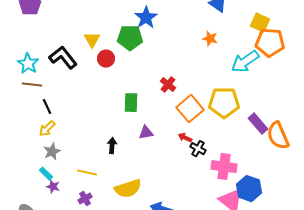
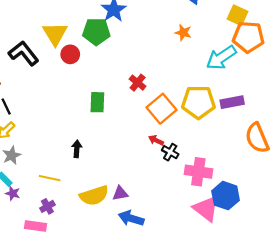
yellow triangle: (92, 40) -> (55, 34), size x1.4
purple rectangle: (258, 124) -> (232, 102), moved, turned -60
purple triangle: (146, 133) -> (120, 193), moved

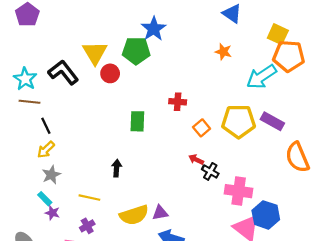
red cross: (138, 83) -> (178, 102), turned -35
purple rectangle: (232, 102) -> (272, 121), turned 40
orange square: (161, 109) -> (202, 128), size x0.6

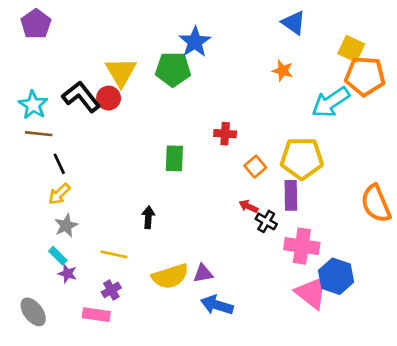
red circle: (110, 73) -> (109, 98), moved
purple rectangle: (272, 121) -> (291, 195), moved, turned 60

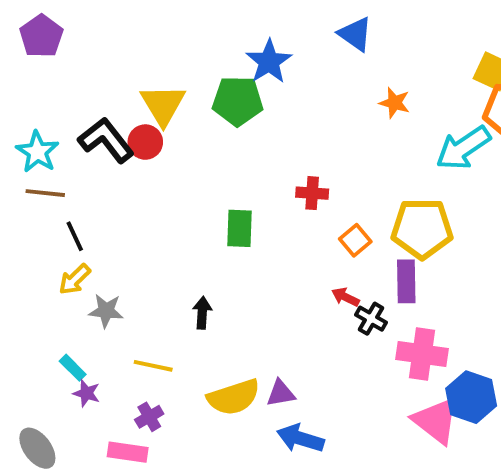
blue triangle: (294, 23) -> (355, 34), moved
gray star: (66, 226) -> (106, 311), moved, turned 30

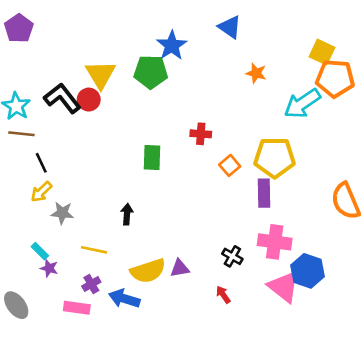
red arrow: (345, 297) -> (223, 295), moved, turned 30
black cross: (371, 319) -> (232, 256), moved
blue arrow: (300, 438) -> (124, 299), moved

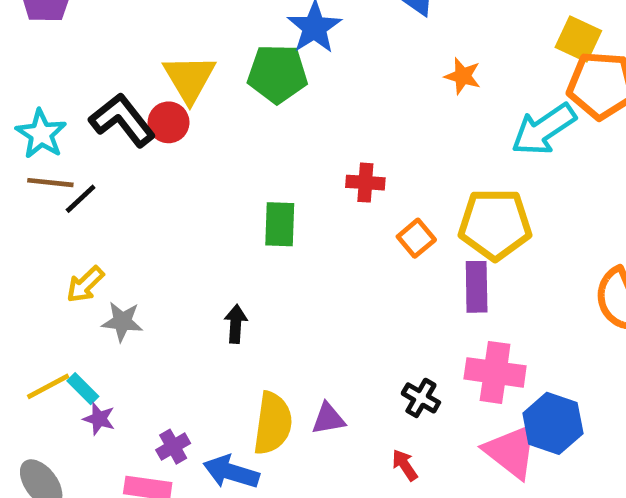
black line: (41, 163) -> (81, 199), moved, turned 72
yellow line: (94, 250) -> (48, 386), moved, turned -40
yellow semicircle: (148, 271) -> (273, 423), turned -64

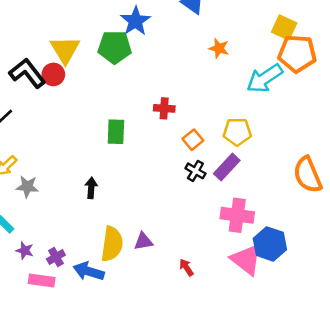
yellow pentagon: (495, 224) -> (237, 132), size x0.7
purple rectangle: (477, 287) -> (227, 167), turned 44
black cross: (421, 398) -> (195, 171), moved
purple star: (99, 419) -> (25, 250), moved

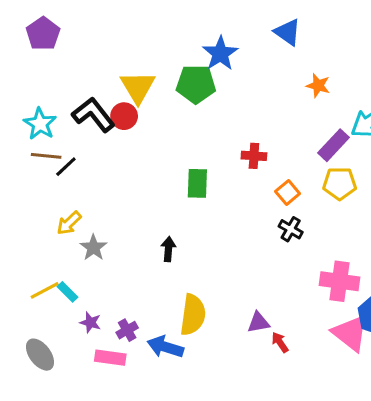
purple rectangle: (227, 167) -> (333, 145), moved
gray star: (27, 187) -> (93, 248), turned 30
purple triangle: (143, 241) -> (259, 322), moved

